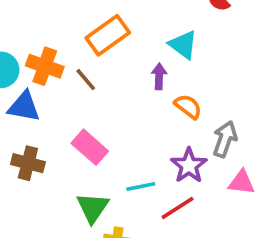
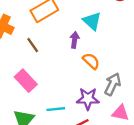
brown line: (86, 80) -> (33, 45), moved
purple star: (189, 165) -> (88, 99), turned 30

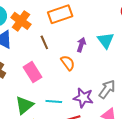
cyan triangle: (92, 21) -> (106, 40), moved
orange semicircle: (91, 61) -> (68, 63), moved

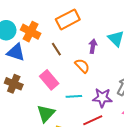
cyan line: (54, 102) -> (74, 96), moved

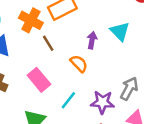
orange cross: (31, 32) -> (31, 20), moved
cyan line: (74, 96) -> (68, 100), turned -49

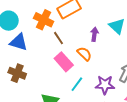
pink rectangle: (39, 80) -> (64, 62), moved

